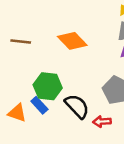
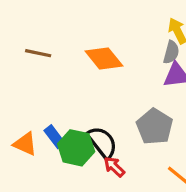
green hexagon: (48, 86) -> (76, 148), moved
red arrow: (102, 121) -> (114, 167), moved, turned 42

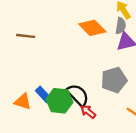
orange diamond: (104, 58) -> (92, 28), moved
gray pentagon: (155, 127) -> (114, 80), turned 30

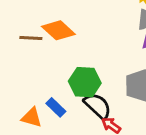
orange diamond: (92, 28) -> (58, 30), moved
green hexagon: (59, 101) -> (85, 82), moved

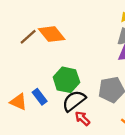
brown line: (31, 38) -> (28, 37), turned -54
black semicircle: (98, 106) -> (74, 101), turned -90

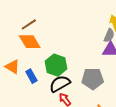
orange diamond: (52, 34) -> (30, 42), moved
orange triangle: (18, 102) -> (12, 67), moved

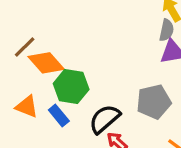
brown line: (29, 24) -> (25, 47), moved
green hexagon: (56, 65) -> (71, 87), moved

